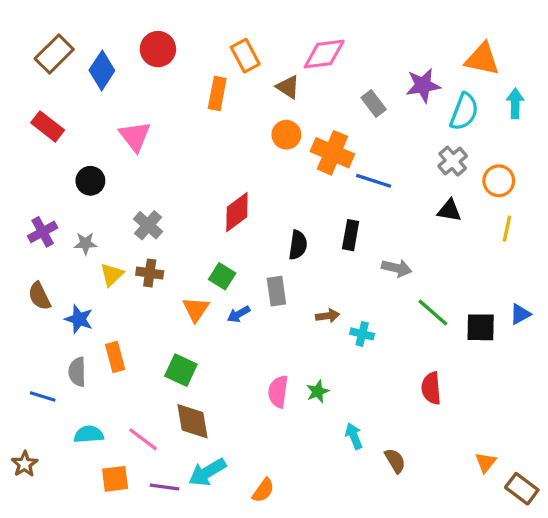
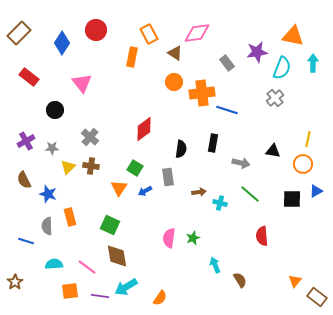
brown rectangle: (54, 54) -> (19, 33), moved
orange cross: (332, 153) -> (202, 93), turned -30
orange circle: (499, 181) -> (303, 164), moved
black triangle: (449, 210) -> (273, 151), moved
green line: (433, 313) -> (250, 194), moved

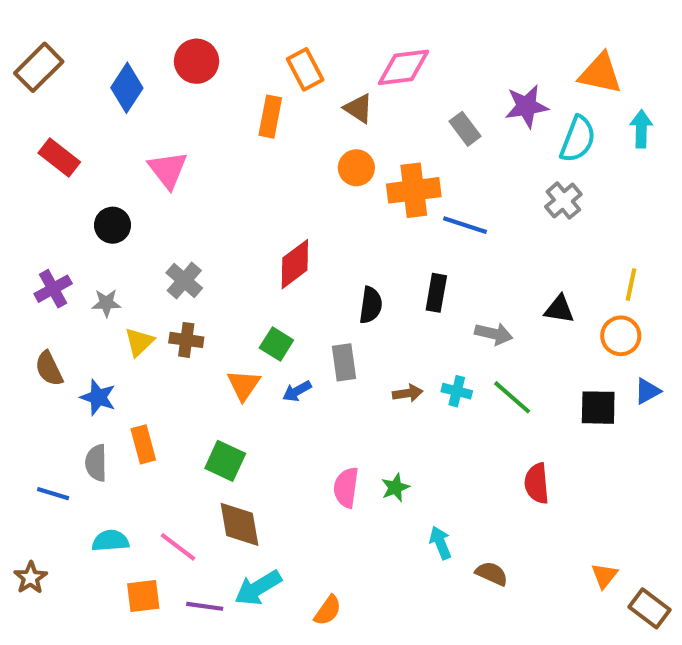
cyan cross: (220, 203) -> (457, 391), moved
brown semicircle: (240, 280) -> (492, 574), turned -35

